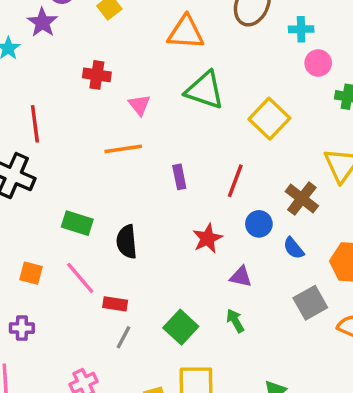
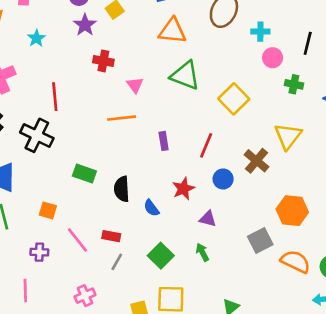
purple star: (42, 22) -> (85, 25), moved
blue semicircle: (294, 248) -> (151, 208), moved
pink line: (80, 278) -> (77, 240), moved

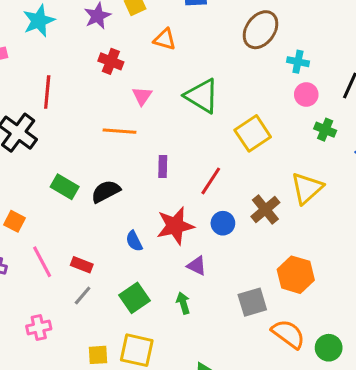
orange triangle: (172, 31) -> (165, 39), moved, size x0.7
cyan star: (36, 38) -> (39, 21), size x1.5
black semicircle: (122, 189) -> (106, 191), moved, turned 55
red star: (183, 189) -> (175, 226), size x1.4

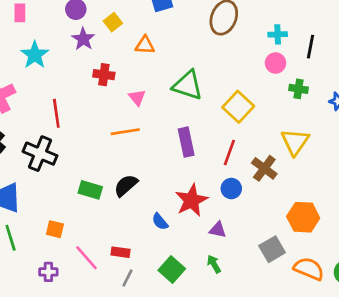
cyan cross: (298, 62) -> (278, 34), moved
purple rectangle: (163, 167) -> (186, 142), moved, size x1.5
red line: (211, 181) -> (229, 152), moved

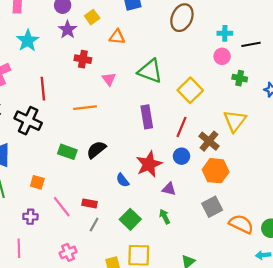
black line: (311, 47) -> (251, 44), turned 66
orange line: (125, 132) -> (85, 108), moved
orange hexagon: (303, 217) -> (216, 171), moved

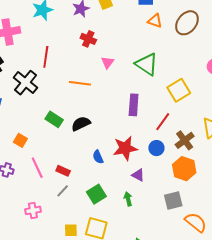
orange triangle: (117, 37) -> (155, 21), moved

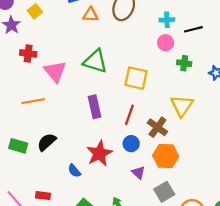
pink triangle: (108, 62) -> (55, 72), size x1.6
yellow square: (179, 90) -> (136, 78), turned -30
purple triangle: (138, 175) -> (138, 173), moved, turned 32

